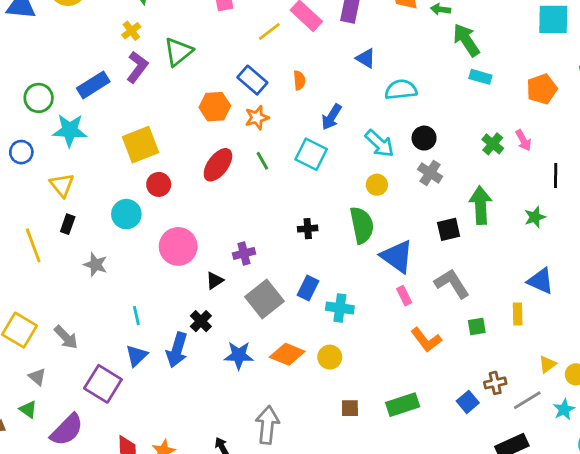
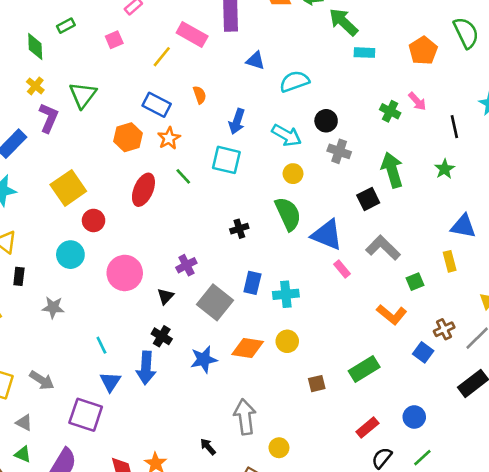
orange L-shape: (426, 340) -> (392, 314), moved

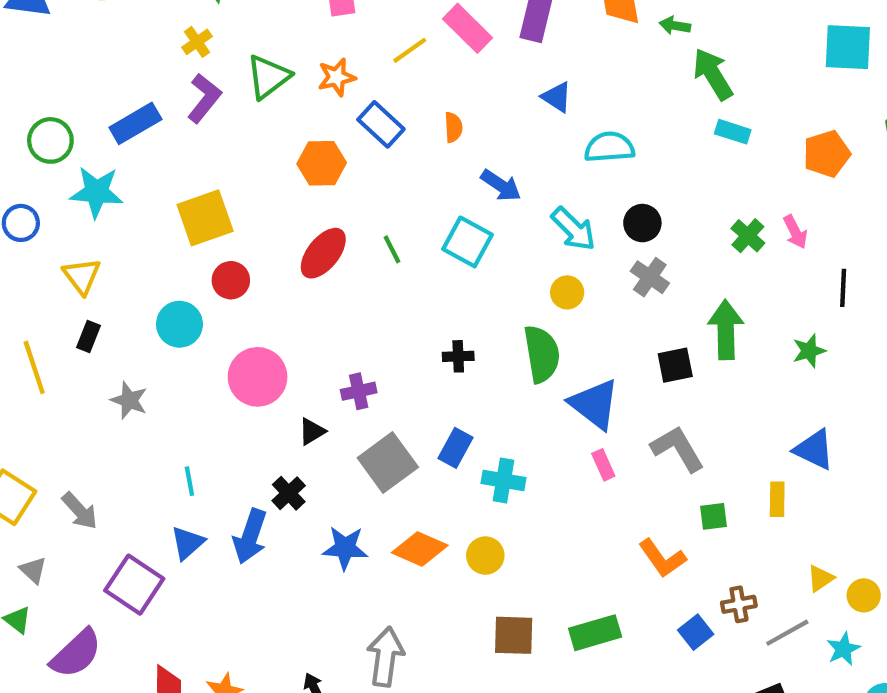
blue arrow: (237, 121) -> (501, 185), turned -90
orange star: (169, 138) -> (337, 77), moved
brown square: (317, 384) -> (514, 635), size x1.5

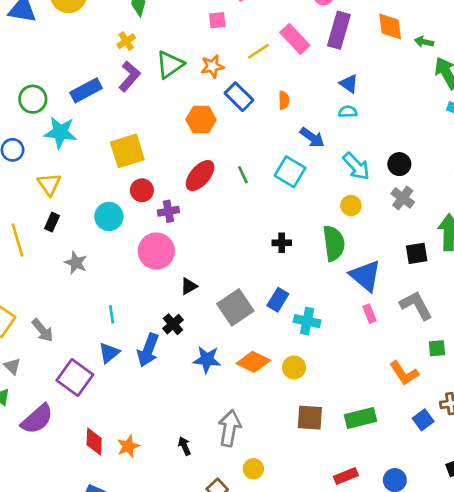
cyan semicircle: (609, 147) -> (348, 112), moved, size x0.6
purple cross: (359, 391) -> (168, 211), moved

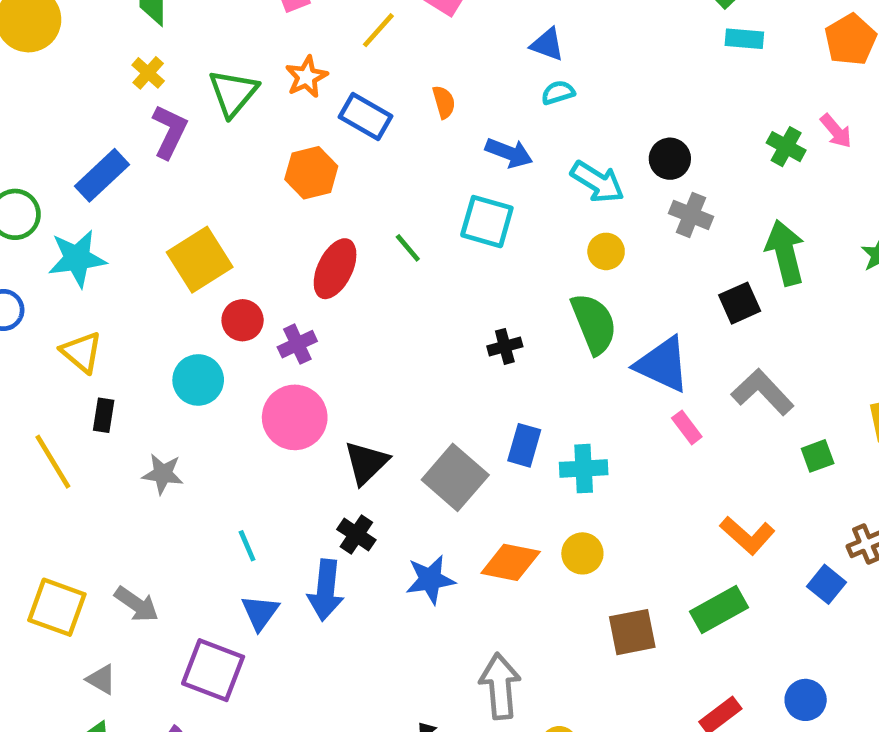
black triangle: (189, 286) -> (366, 463), size x1.5
orange L-shape: (404, 373) -> (747, 535), moved

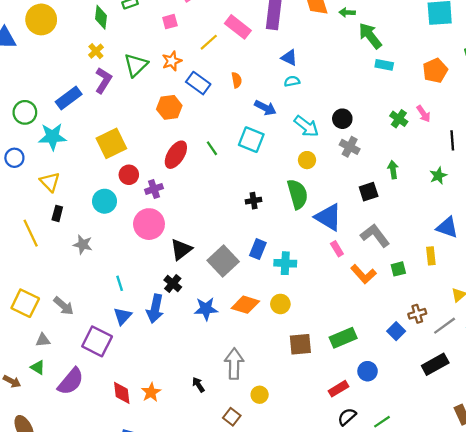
green arrow: (785, 253) -> (393, 170), size x0.6
orange L-shape: (747, 535) -> (363, 274), moved
gray triangle: (101, 679) -> (43, 340), turned -42
blue circle: (806, 700) -> (368, 371), moved

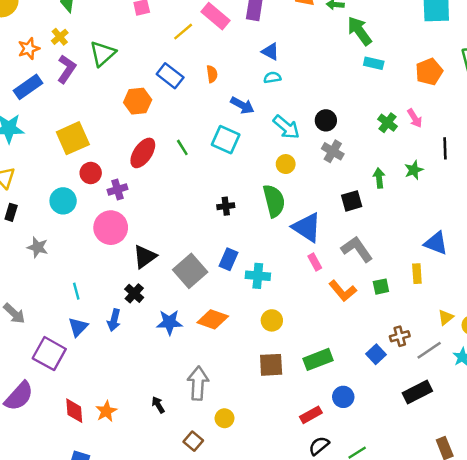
orange star: (172, 61) -> (29, 49), moved
green star: (438, 176) -> (414, 170), moved
yellow circle: (280, 304) -> (272, 320), moved
blue arrow: (155, 309) -> (114, 320), size x0.7

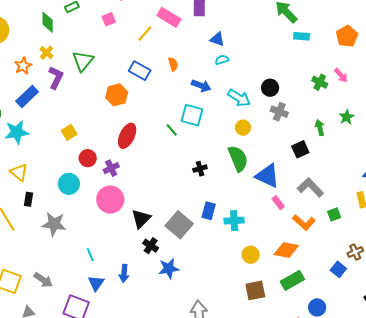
yellow square: (73, 138) -> (69, 132), size x0.6
green line: (182, 147) -> (172, 130), moved
gray star: (38, 247) -> (54, 224), size x1.4
black cross: (134, 293) -> (151, 246), moved
orange diamond: (213, 319) -> (286, 250), moved

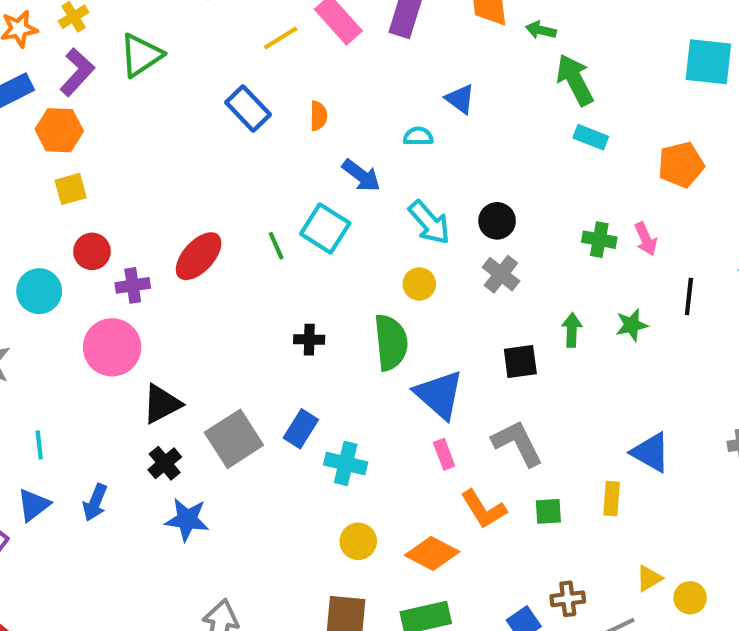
blue triangle: (217, 39) -> (460, 99), moved
green cross: (320, 82) -> (599, 240), turned -35
orange hexagon: (117, 95) -> (59, 130), moved
red ellipse: (127, 136) -> (199, 256), moved

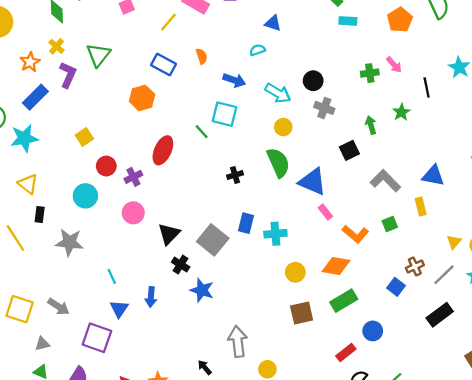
orange hexagon: (59, 130) -> (142, 98), moved
pink circle: (112, 347) -> (133, 213), size x0.7
gray L-shape: (517, 443) -> (385, 181), moved
blue star: (187, 520) -> (202, 290), turned 30

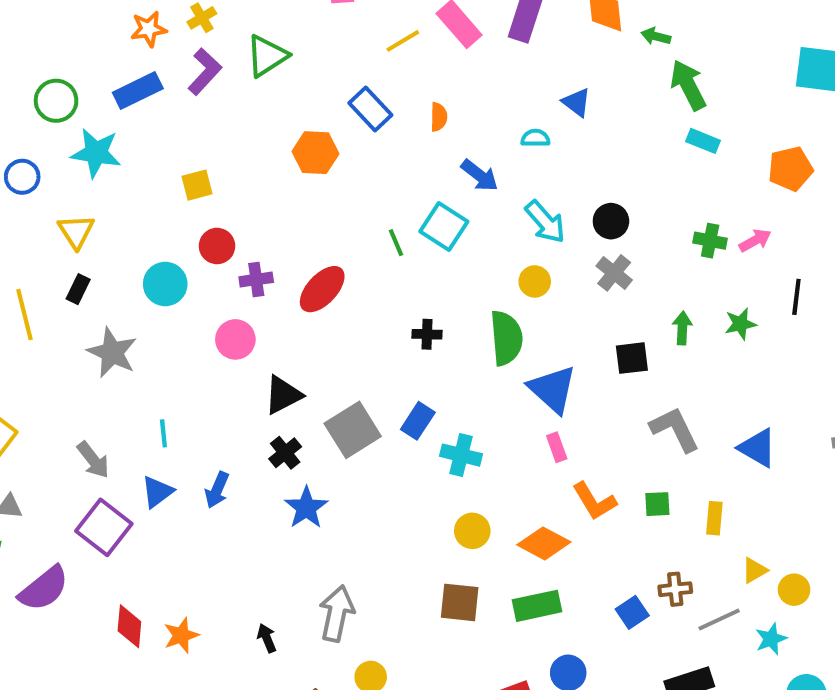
pink arrow: (394, 65) -> (755, 240), turned -96
red ellipse: (163, 150) -> (322, 289), moved
yellow rectangle: (421, 207) -> (714, 518), moved
gray arrow: (59, 307) -> (93, 460), moved

